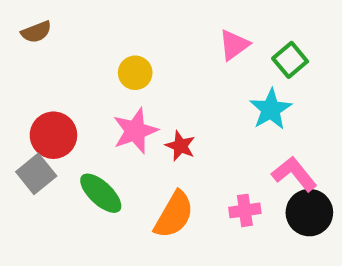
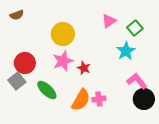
yellow circle: (135, 73) -> (63, 34), size x1.5
pink cross: (245, 210) -> (99, 99), moved

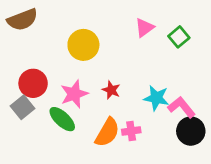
brown semicircle: (17, 15) -> (22, 20), size x1.6
cyan star: (126, 51) -> (156, 98), moved, turned -30
pink star: (63, 61) -> (74, 94), moved

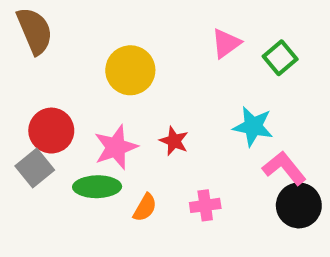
brown semicircle: (22, 20) -> (35, 31), turned -92
cyan star: (156, 98) -> (253, 126), moved
green ellipse: (62, 119) -> (97, 187), turned -44
orange semicircle: (107, 132) -> (145, 208), moved, size x0.6

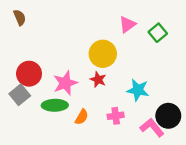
brown semicircle: (35, 31) -> (20, 17), size x0.6
yellow circle: (130, 70) -> (103, 54), moved
cyan star: (253, 126) -> (138, 90), moved
pink L-shape: (284, 168) -> (152, 128), moved

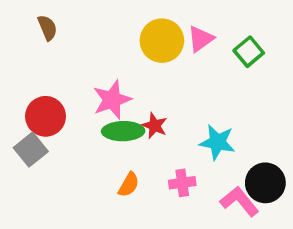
brown semicircle: (20, 17) -> (47, 28), moved
yellow circle: (103, 54) -> (162, 41), moved
pink star: (65, 83) -> (112, 100), moved
green ellipse: (55, 105) -> (123, 131), moved

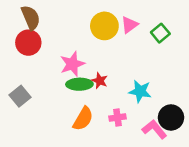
brown semicircle: (47, 28) -> (31, 18), size x1.5
red circle: (46, 116) -> (28, 43), moved
orange semicircle: (129, 185) -> (83, 119), size x1.5

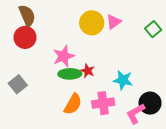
green square: (160, 33) -> (153, 29), moved
pink cross: (117, 117) -> (103, 103), size x1.5
pink L-shape: (154, 129) -> (135, 113), turned -80

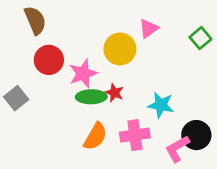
yellow circle: (92, 23) -> (120, 49), moved
red circle: (25, 37) -> (49, 60), moved
gray square: (18, 84) -> (16, 98), moved

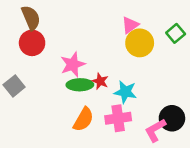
yellow circle: (120, 49) -> (140, 43), moved
red circle: (49, 60) -> (32, 43), moved
cyan star: (161, 105) -> (125, 92), moved

